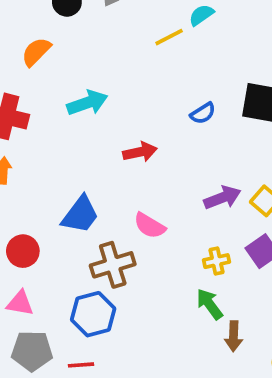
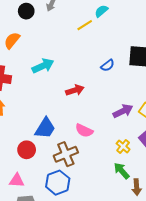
red circle: (23, 251) -> (27, 150), moved
yellow cross: (216, 261) -> (123, 146), turned -32

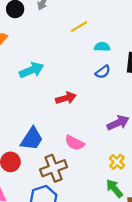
cyan semicircle: (101, 11) -> (102, 47), moved, turned 40

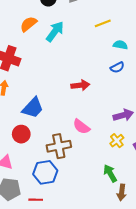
cyan arrow: (32, 70) -> (55, 31), moved, turned -40
blue trapezoid: (32, 139) -> (33, 108), moved
yellow cross: (117, 162) -> (117, 141), moved

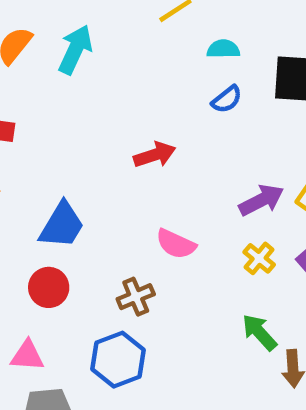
brown cross: (59, 146) -> (136, 297), size x0.7

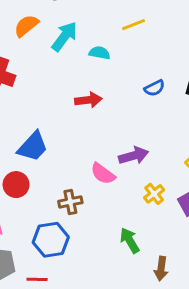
cyan semicircle: (223, 49) -> (99, 53), moved
red arrow: (155, 155) -> (88, 100), moved
purple arrow: (261, 200) -> (134, 156), moved
green arrow: (259, 332) -> (130, 240), moved

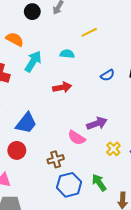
orange semicircle: (26, 26) -> (15, 39), turned 72
cyan arrow: (64, 36) -> (33, 61), moved
blue hexagon: (51, 240) -> (69, 185), moved

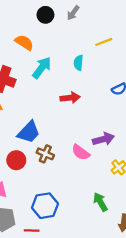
cyan semicircle: (67, 54) -> (78, 63), turned -96
brown cross: (56, 159) -> (45, 154), moved, turned 35
blue hexagon: (69, 185) -> (45, 206), moved

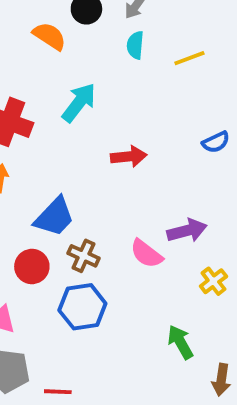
orange semicircle: (24, 42) -> (49, 36), moved
cyan semicircle: (78, 63) -> (135, 45), moved
blue hexagon: (45, 206) -> (82, 307), moved

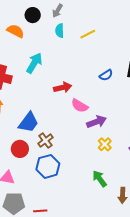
pink semicircle: (146, 254) -> (80, 106), moved
brown cross: (84, 256) -> (45, 141), turned 35
yellow cross: (213, 281) -> (105, 144), moved

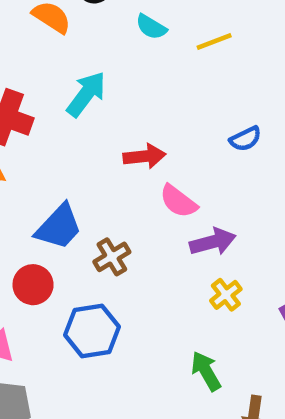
cyan semicircle: (60, 31) -> (151, 27), turned -64
brown cross: (45, 141) -> (112, 257), moved

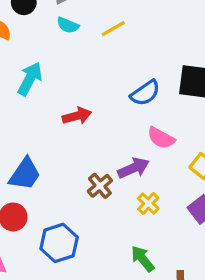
blue semicircle: (245, 139) -> (145, 93), size x1.4
pink semicircle: (178, 201) -> (161, 138), moved
brown cross: (112, 257) -> (100, 186), moved

